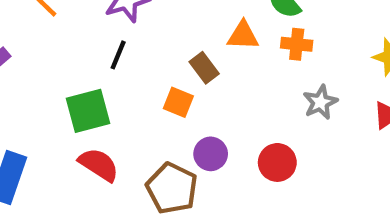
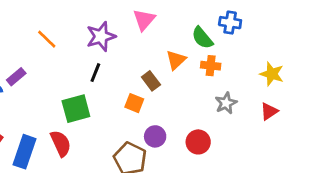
orange triangle: (243, 36) -> (176, 60), turned -45
red semicircle: (99, 165) -> (61, 143), moved, turned 32

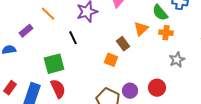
black line: (95, 73) -> (73, 38), moved, turned -48
purple rectangle: (16, 77) -> (26, 31), moved
green square: (76, 109) -> (54, 64), moved
purple circle: (155, 136) -> (130, 91), moved

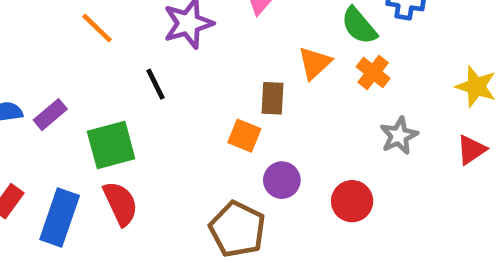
purple rectangle: (26, 31) -> (50, 115), moved
orange cross: (166, 33) -> (373, 72), turned 32
brown rectangle: (123, 44) -> (273, 98), turned 40
purple circle: (130, 91) -> (282, 180), moved

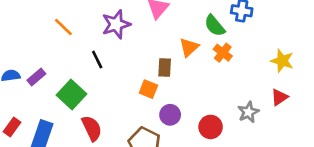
gray star: (399, 136) -> (248, 112), moved
green square: (111, 145) -> (71, 95), turned -32
red semicircle: (120, 203) -> (92, 128), moved

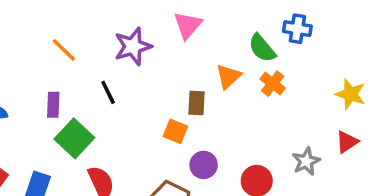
purple rectangle: (36, 77) -> (53, 105), moved, turned -48

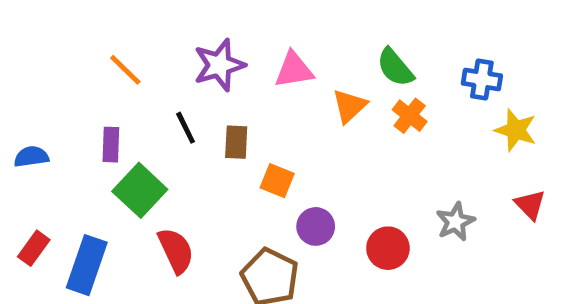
pink triangle: (188, 25) -> (294, 70), moved, turned 40
blue cross: (297, 29) -> (482, 79), moved
brown rectangle: (197, 103) -> (236, 142), moved
red triangle: (347, 142) -> (530, 205), moved, turned -40

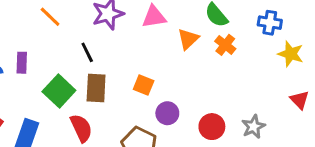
brown rectangle: (236, 142) -> (96, 88), moved, size x1.4
purple rectangle: (111, 145) -> (22, 63), moved
gray star: (455, 222) -> (253, 127), moved

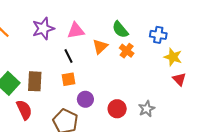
black line: (87, 52) -> (68, 56), moved
orange square: (144, 85) -> (68, 79), turned -32
red triangle: (300, 100) -> (179, 79), moved

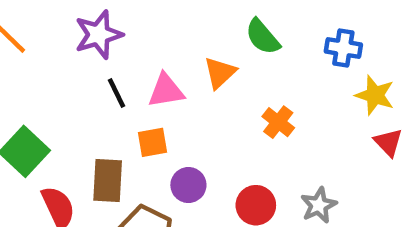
pink triangle: (76, 31) -> (166, 91), moved
orange cross: (127, 51) -> (278, 122), moved
black line: (68, 56) -> (117, 93), moved
brown rectangle: (35, 81) -> (108, 181), moved

